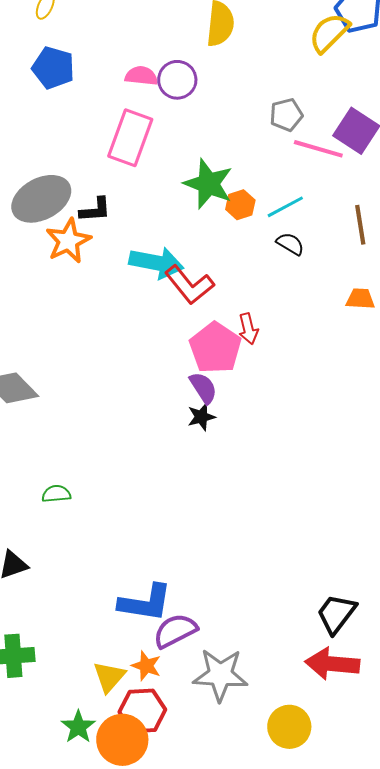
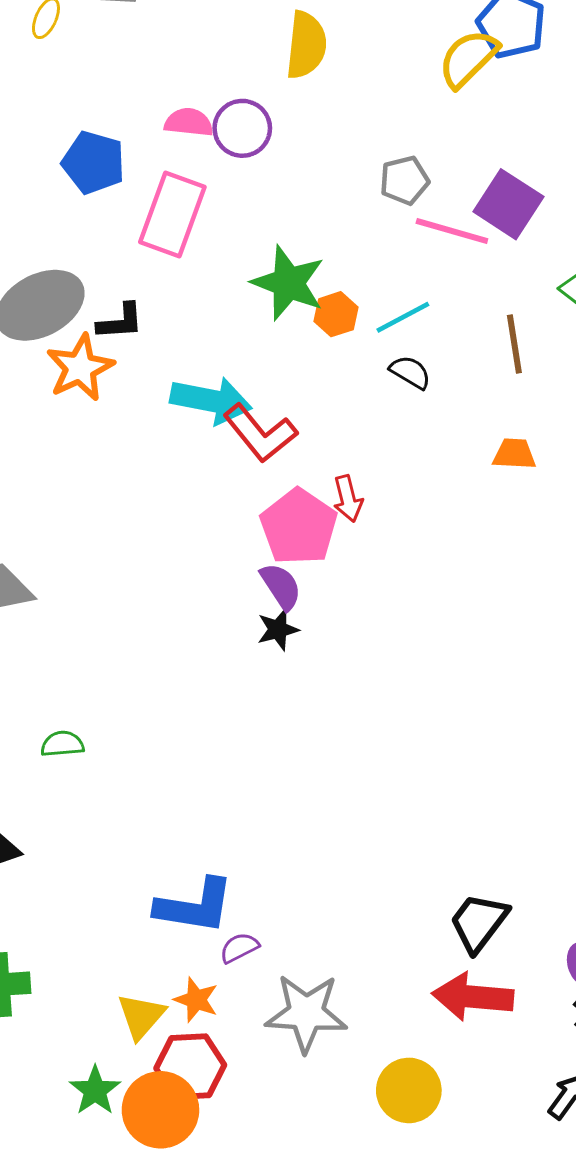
blue pentagon: (53, 68) -> (94, 163), moved
purple semicircle: (175, 631) -> (239, 948), size x0.6

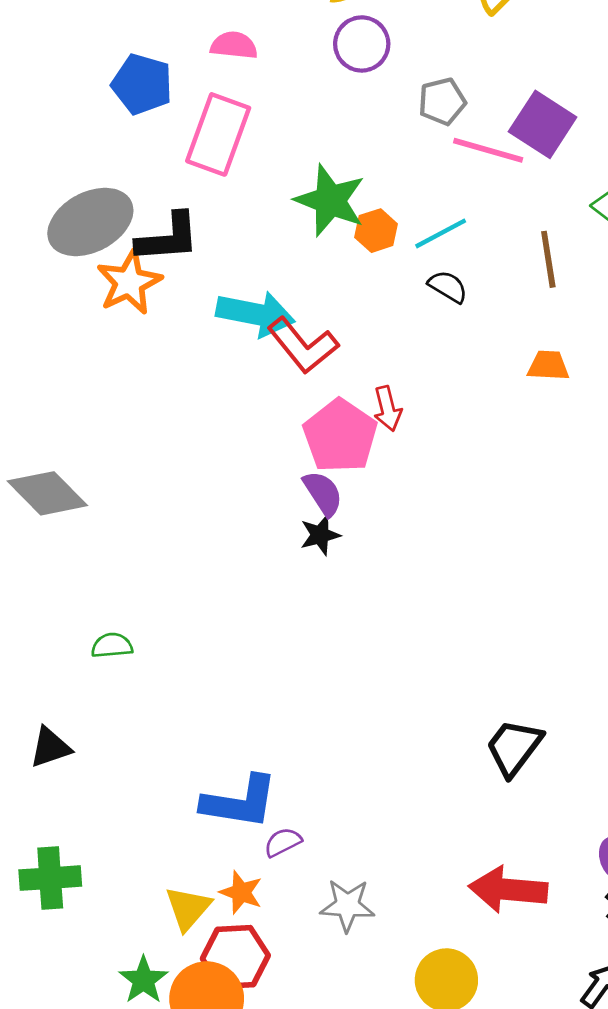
purple circle: (242, 128) -> (362, 44), moved
black L-shape: (120, 322) -> (168, 238), size x1.4
black trapezoid: (479, 922) -> (514, 747), moved
gray star: (306, 1013) -> (347, 905), size x0.7

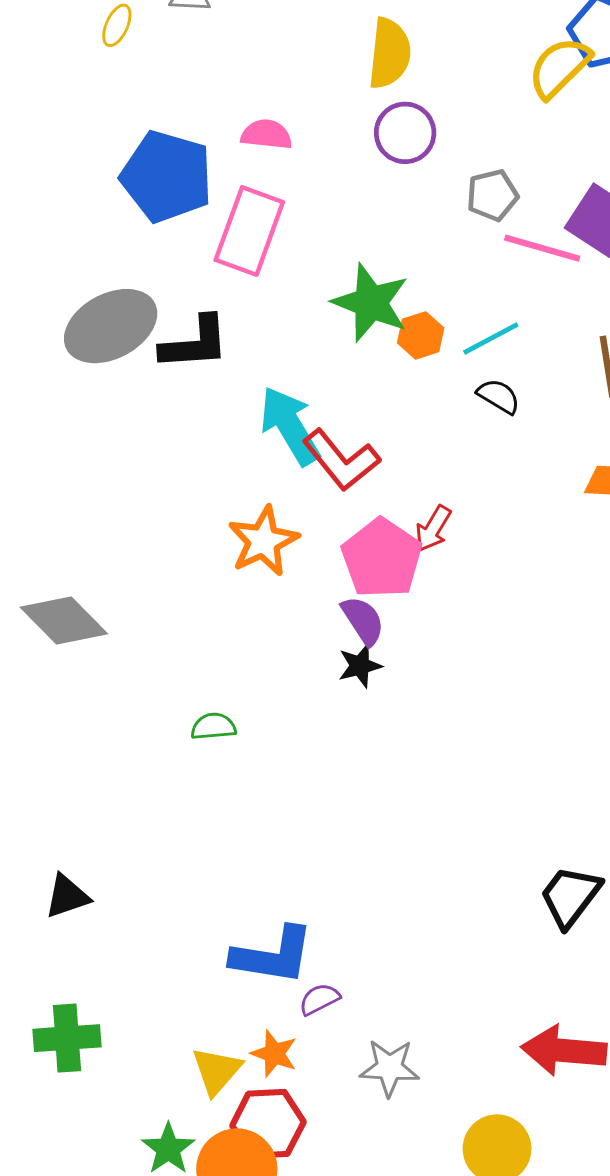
blue pentagon: (142, 84) -> (167, 177), size x1.4
orange star: (129, 282) -> (263, 541), moved
cyan arrow: (255, 314) -> (290, 426), turned -132
red arrow: (388, 409) -> (433, 529), turned 45
green semicircle: (112, 645) -> (213, 726), moved

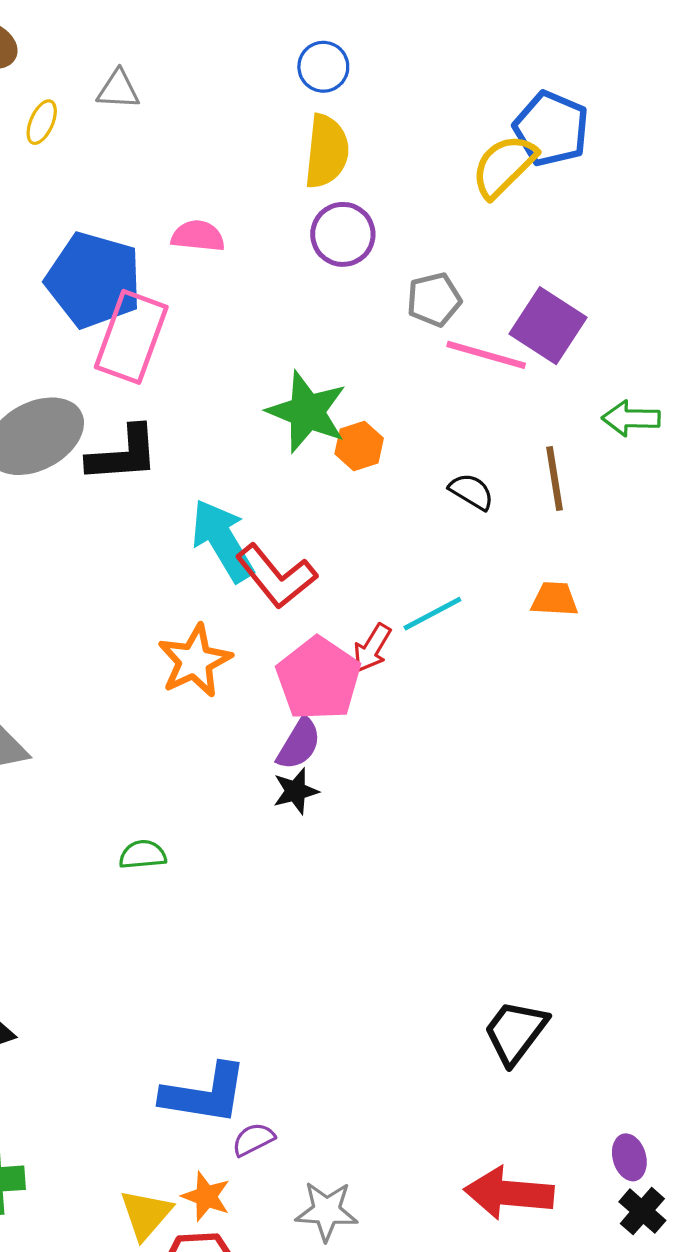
pink rectangle: (249, 231) -> (131, 337), moved
cyan line: (491, 339) -> (432, 614), moved
black semicircle: (499, 396) -> (471, 492), moved
purple semicircle: (363, 621) -> (299, 744), turned 64

